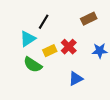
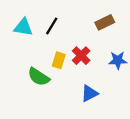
cyan triangle: (28, 39) -> (23, 27), moved, turned 42
yellow rectangle: (50, 51) -> (59, 60), turned -48

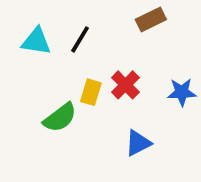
brown rectangle: (105, 22) -> (151, 19), moved
green semicircle: (39, 77) -> (60, 118), turned -70

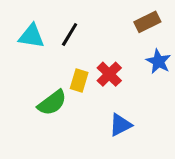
brown rectangle: (151, 19) -> (147, 22), moved
blue star: (182, 92) -> (158, 61), moved, turned 30

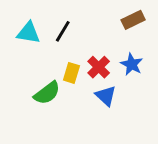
blue star: (158, 61) -> (132, 64), moved
blue triangle: (120, 125) -> (106, 96), moved, turned -50

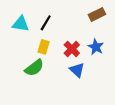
yellow rectangle: (71, 73) -> (44, 47), moved

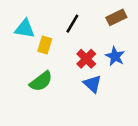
black line: (46, 23) -> (72, 24), moved
yellow rectangle: (44, 47) -> (45, 45), moved

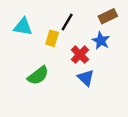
yellow rectangle: (45, 45) -> (52, 38), moved
blue star: (115, 56) -> (101, 41), moved

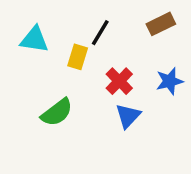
blue star: (101, 41) -> (170, 81), moved, turned 30
blue triangle: (86, 78) -> (128, 116), turned 30

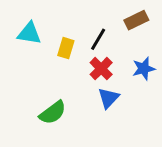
black line: (100, 33) -> (98, 39), moved
green semicircle: (57, 112) -> (53, 113), moved

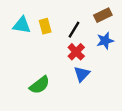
yellow rectangle: (66, 48) -> (45, 26), moved, turned -32
blue star: (144, 69) -> (105, 41), moved

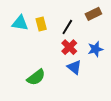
blue star: (105, 41) -> (95, 49), moved
blue triangle: (82, 74) -> (74, 67), turned -35

